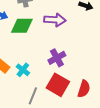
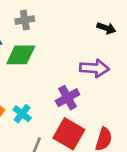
purple arrow: (55, 20) -> (94, 68), moved

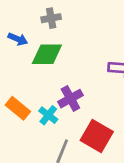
purple cross: (68, 98) -> (70, 99), moved

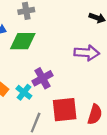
red square: (97, 136) -> (65, 110), turned -36

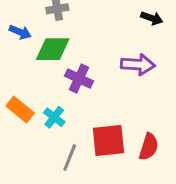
purple cross: (43, 78) -> (79, 79), moved, turned -36

